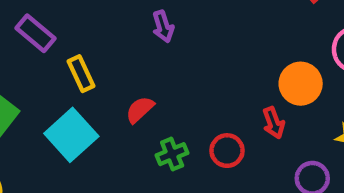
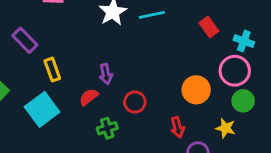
purple arrow: (163, 27) -> (106, 74), moved
red arrow: (274, 123) -> (177, 127), moved
red circle: (227, 151) -> (135, 102), moved

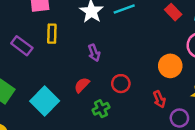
yellow rectangle: (52, 70) -> (52, 34), moved, turned 30
purple arrow: (106, 74) -> (94, 53), moved

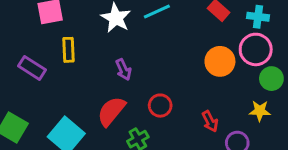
orange circle: (170, 66) -> (220, 61), moved
red semicircle: (82, 85) -> (111, 111), size x1.5

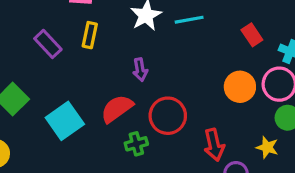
red circle: (160, 106) -> (168, 116), size x1.5
red arrow: (210, 121) -> (214, 145), size x1.4

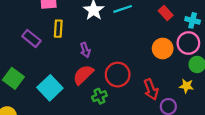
purple arrow: (140, 70) -> (85, 50), moved

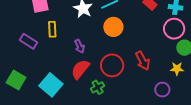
orange circle: (163, 49) -> (113, 27), moved
red arrow: (151, 89) -> (143, 61), moved

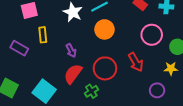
pink circle: (174, 29) -> (152, 35), moved

